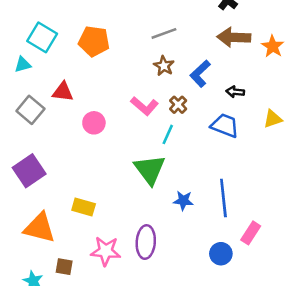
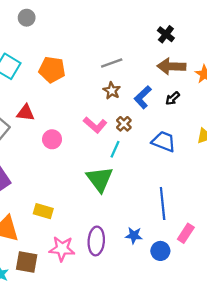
black arrow: (235, 92) -> (173, 98), moved, turned -48
blue star: (183, 201) -> (134, 235), moved
brown square: (64, 267) -> (27, 262), size x1.5

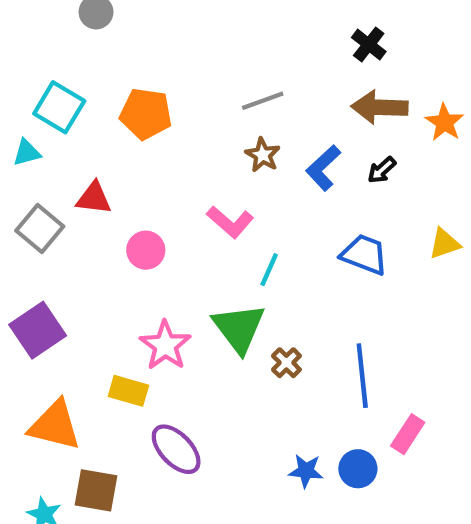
brown cross: (124, 124) -> (286, 363), moved
blue star: (134, 235) -> (306, 471), moved
purple ellipse: (96, 241) -> (176, 449), moved, turned -48
pink star: (62, 249) -> (165, 345), moved, turned 30

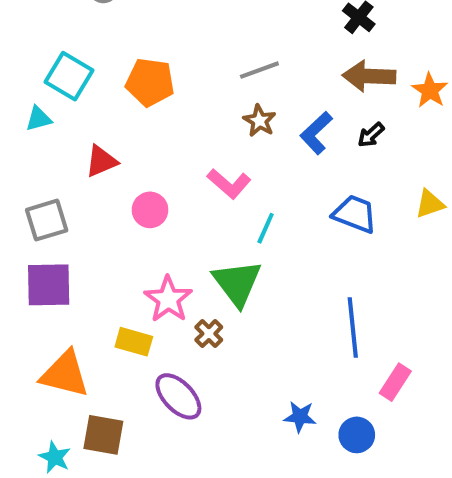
red triangle: (94, 198) -> (101, 161), turned -30
gray square: (40, 228) -> (47, 220), moved, turned 33
purple square: (38, 330) -> (49, 285), turned 33
brown cross: (286, 363) -> (209, 334), moved
blue circle: (358, 469) -> (357, 435), moved

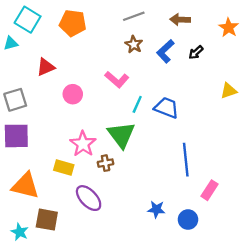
brown arrow: (369, 76) -> (180, 20), moved, size x0.7
blue trapezoid: (355, 214) -> (167, 108), moved
brown cross: (209, 334) -> (106, 163), turned 35

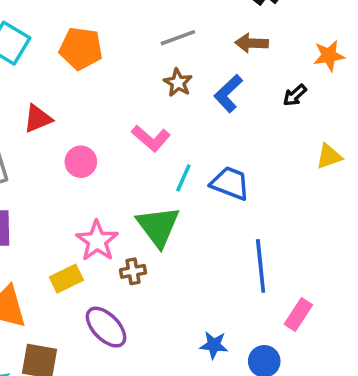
orange star: (229, 28) -> (329, 56), turned 30
black arrow: (196, 52) -> (295, 95), moved
yellow rectangle: (64, 168) -> (66, 279), turned -42

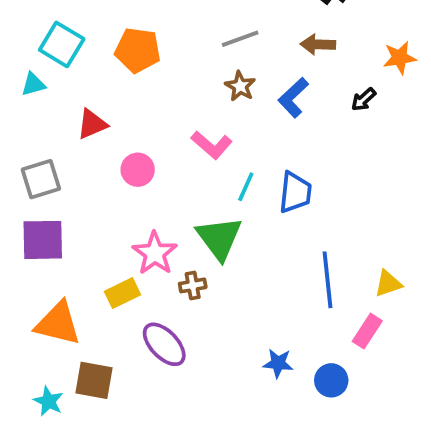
yellow triangle: (329, 156) -> (388, 284), moved
blue trapezoid: (230, 183) -> (295, 192), turned 75

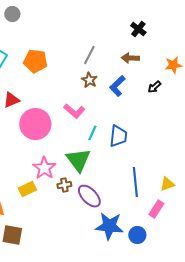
gray line: (240, 39) -> (89, 55), turned -42
pink circle: (138, 170) -> (35, 124), size x1.8
purple ellipse: (164, 344) -> (89, 196), moved
blue star: (278, 363) -> (109, 226), size x1.8

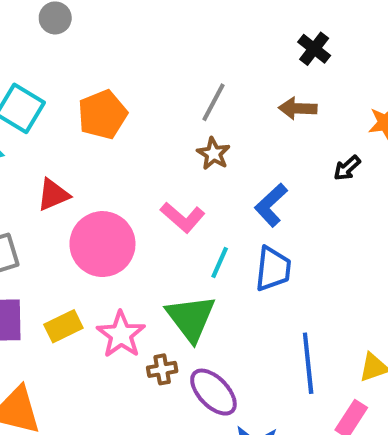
orange pentagon: (35, 61) -> (102, 115), turned -30
blue L-shape: (117, 86) -> (271, 205), moved
yellow rectangle: (27, 189) -> (63, 326), moved

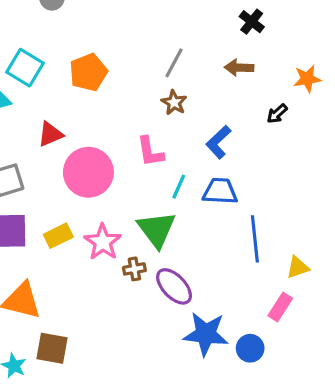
pink L-shape: (183, 217) -> (150, 152), turned 40
blue trapezoid: (273, 269) -> (220, 191), turned -93
blue line: (308, 363) -> (255, 239), moved

